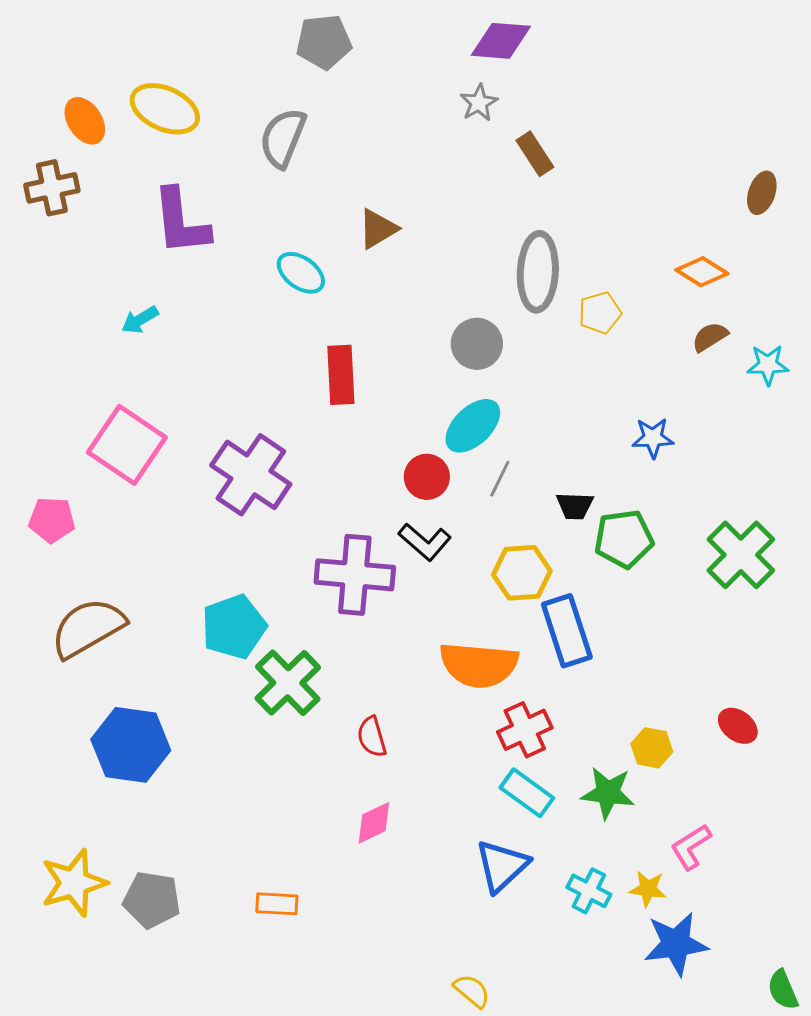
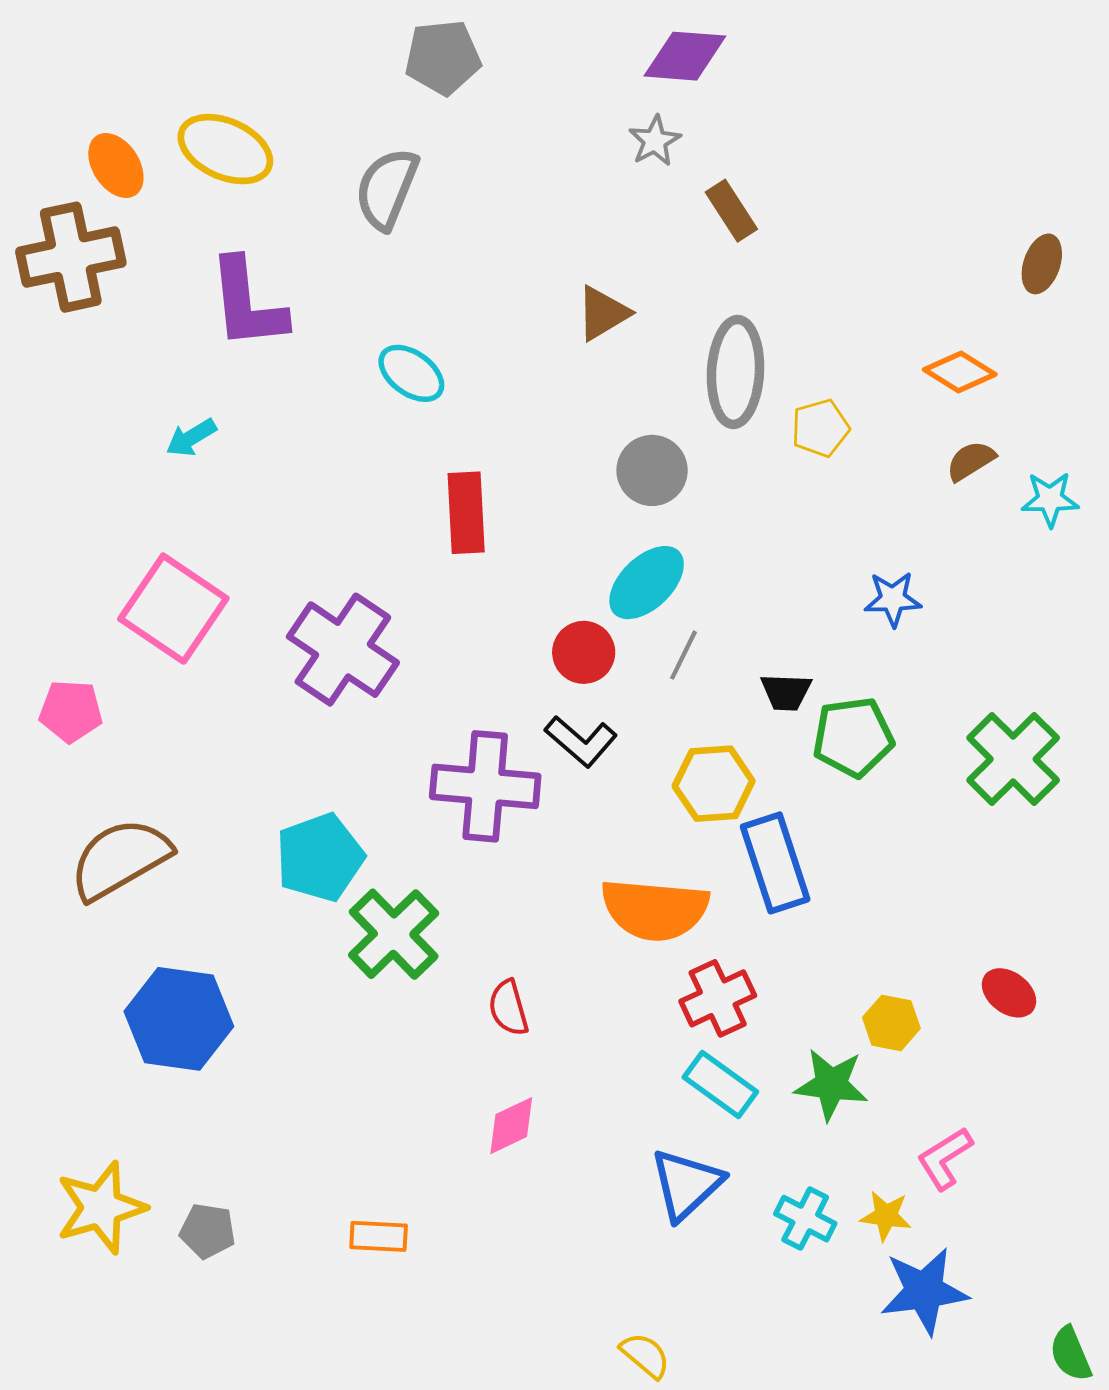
brown cross: (52, 188) -> (71, 257), size x1.4
brown triangle: (378, 229) -> (603, 313), moved
gray pentagon: (152, 900) -> (208, 1231), size x0.7

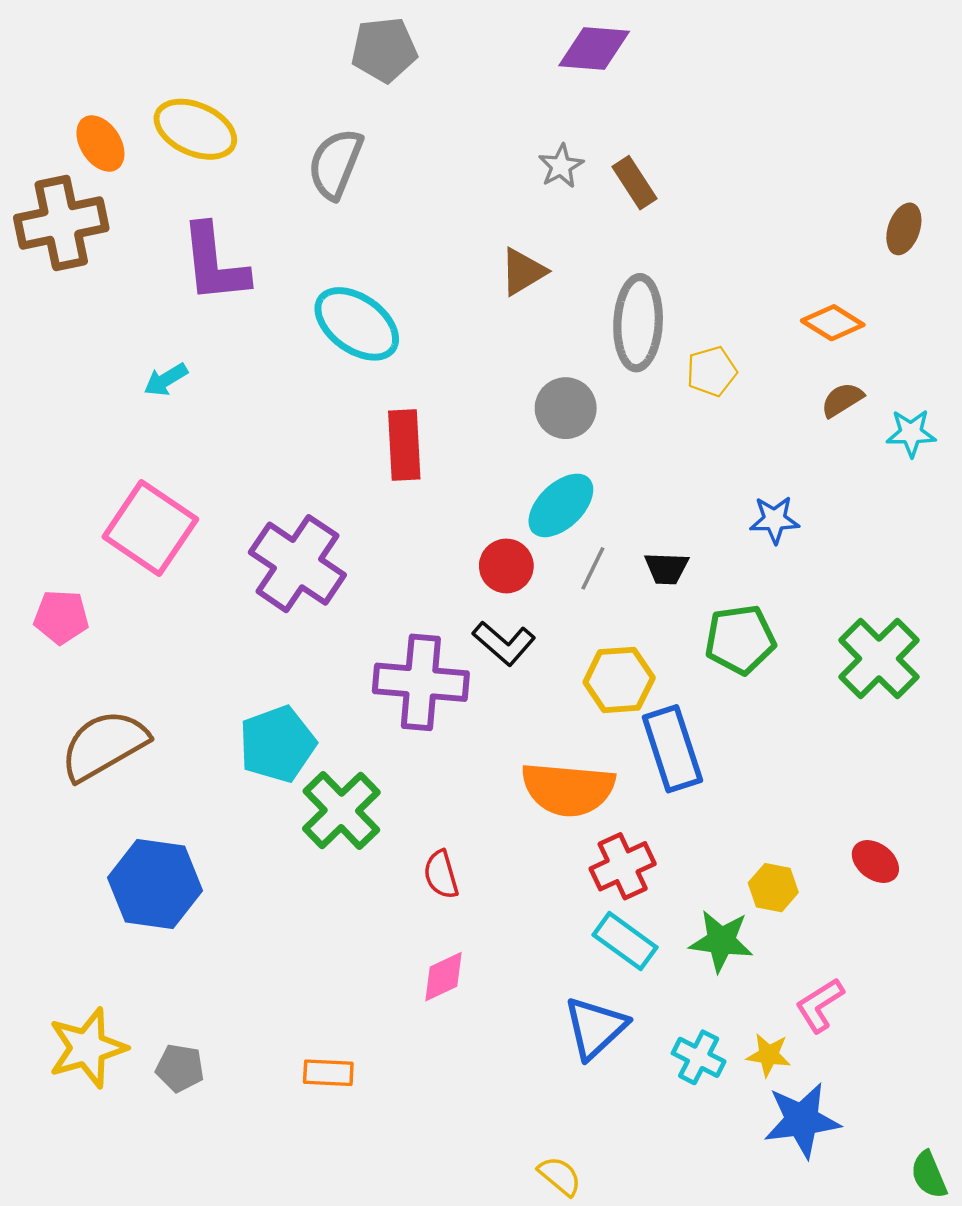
gray star: (655, 141) -> (561, 166), moved
cyan ellipse: (411, 373) -> (357, 324), size x1.5
black trapezoid: (786, 692) -> (667, 568), moved

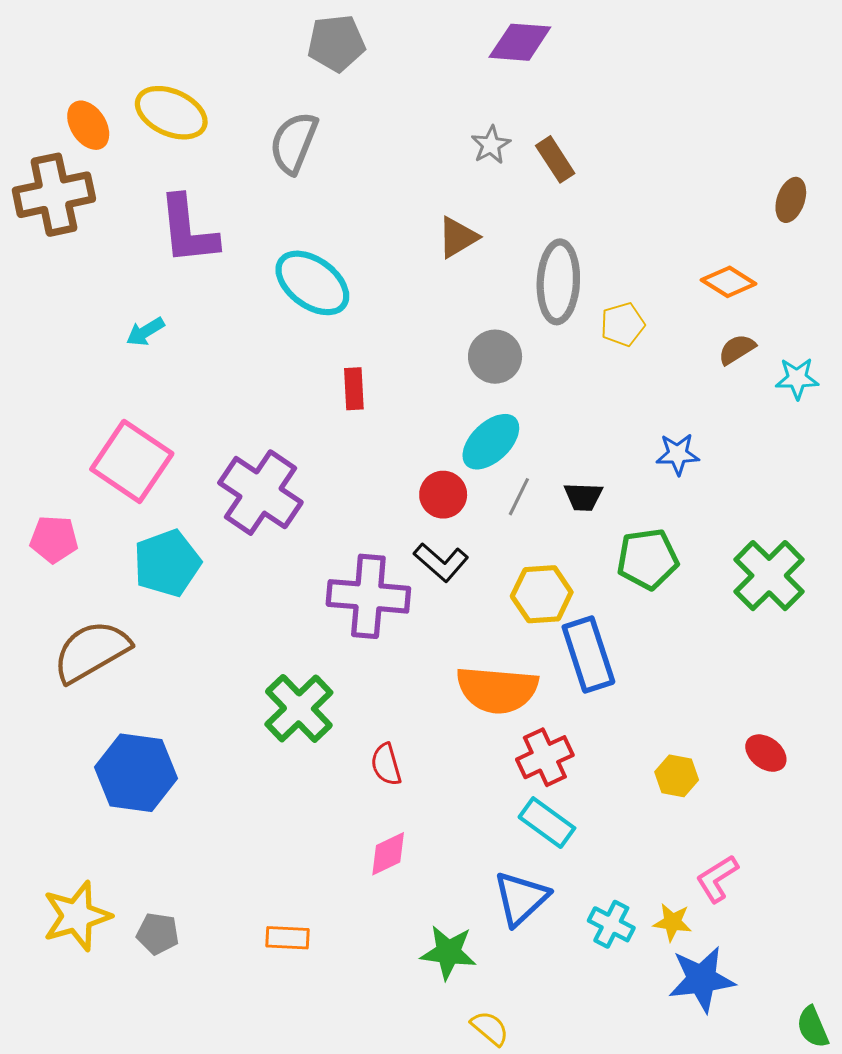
red rectangle: (404, 445) -> (354, 389), size x0.7
cyan pentagon: (277, 744) -> (167, 563), moved
green star: (721, 941) -> (448, 952), moved

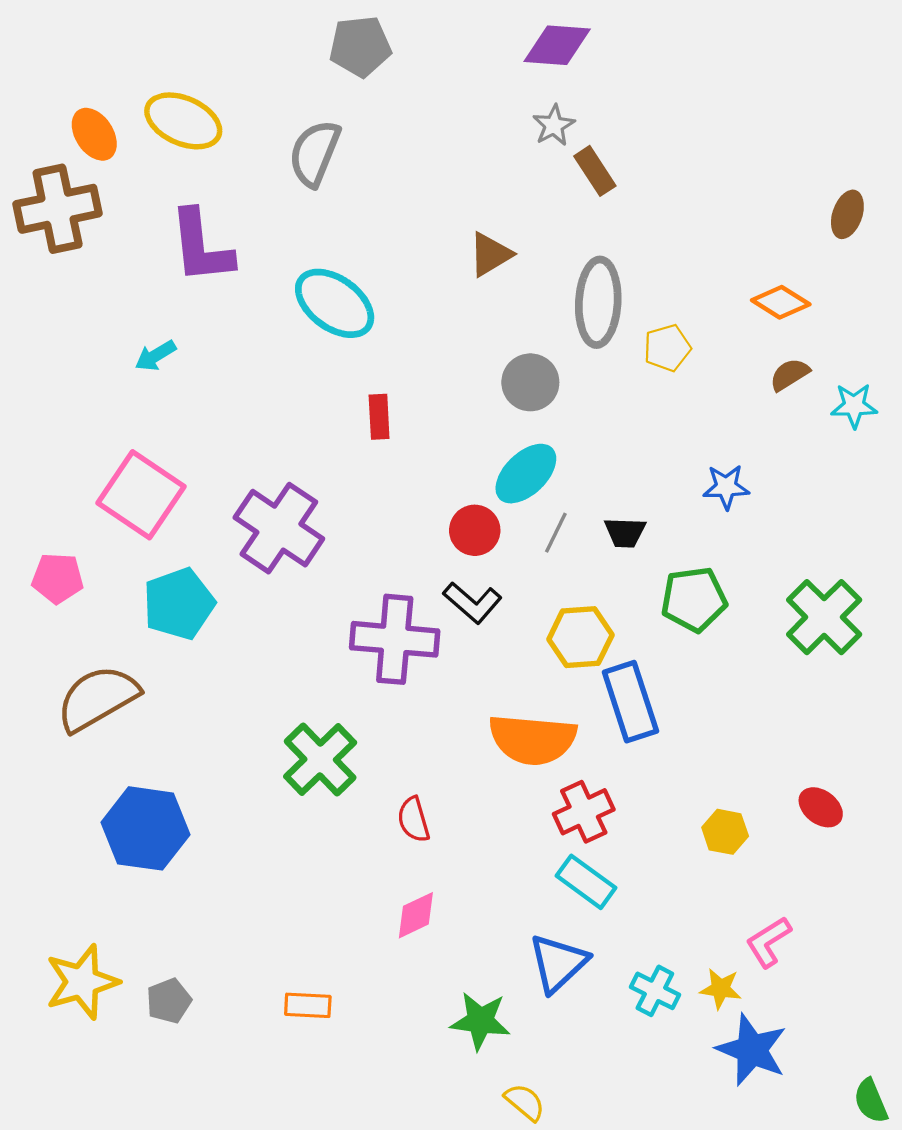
gray star: (491, 145) -> (554, 125), moved
gray pentagon: (158, 934) -> (169, 1001), turned -30
blue star: (702, 979) -> (752, 1050), turned 30

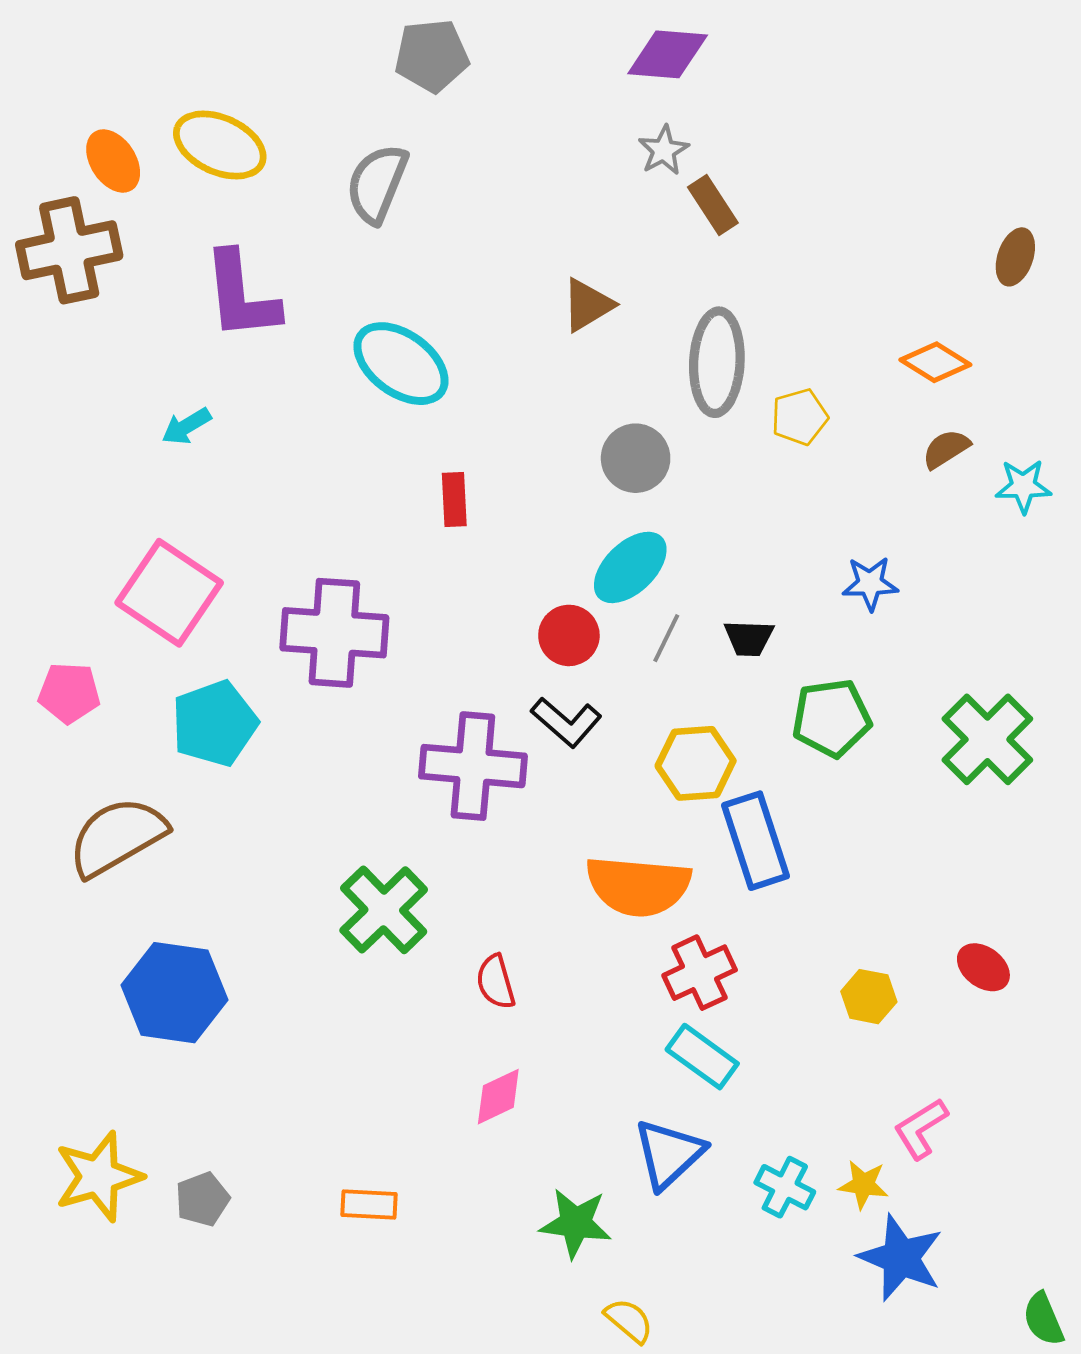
purple cross: (279, 528) -> (334, 633), turned -30

